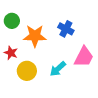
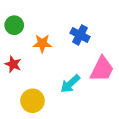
orange star: (35, 36) -> (42, 43), size x0.7
yellow circle: (27, 71) -> (32, 101), moved

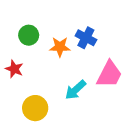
green circle: (14, 25) -> (29, 35), moved
orange star: (42, 43) -> (60, 47), moved

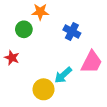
orange star: (60, 47) -> (40, 12), moved
yellow circle: (35, 108) -> (44, 89), moved

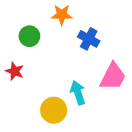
orange star: (40, 12) -> (62, 15), moved
cyan arrow: (63, 75) -> (78, 93), turned 114

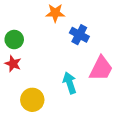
green circle: (29, 36) -> (14, 40), moved
yellow circle: (54, 110) -> (32, 100), moved

